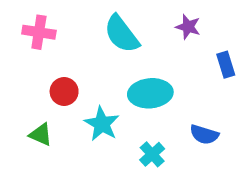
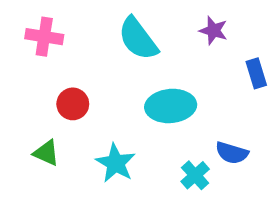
cyan star: (102, 124) -> (116, 163), moved
cyan cross: (152, 154) -> (195, 175), moved

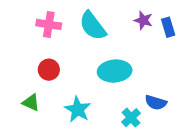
pink cross: (44, 37) -> (49, 24), moved
blue rectangle: (256, 73) -> (168, 27), moved

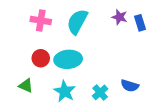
cyan semicircle: (93, 26) -> (77, 22), turned 65
cyan ellipse: (115, 71) -> (68, 59), moved
cyan cross: (131, 118) -> (100, 92), moved

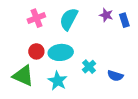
pink cross: (41, 21) -> (36, 18), turned -30
green triangle: (26, 86) -> (23, 76), size x1.6
cyan cross: (100, 92) -> (89, 67), moved

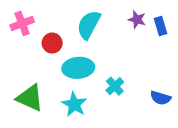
pink cross: (36, 18) -> (22, 23), moved
red circle: (36, 51) -> (52, 43), moved
blue semicircle: (115, 76) -> (161, 98), moved

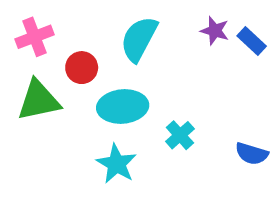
blue rectangle: (161, 26) -> (252, 41), turned -30
green triangle: (30, 98) -> (39, 100), moved, turned -36

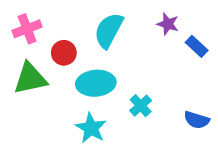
blue rectangle: (252, 41) -> (197, 46), moved

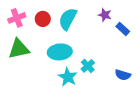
red circle: (64, 53) -> (43, 19), moved
cyan star: (91, 128) -> (68, 77), moved

